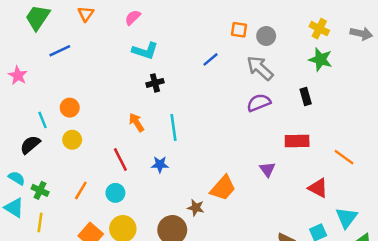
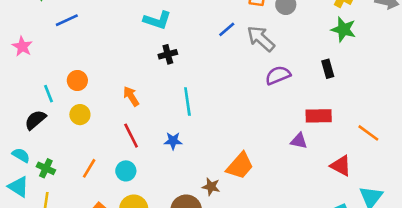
gray arrow: (260, 68) -> (261, 39), moved
orange arrow: (136, 122) -> (131, 96), moved
purple triangle: (267, 169) -> (299, 141), moved, turned -42

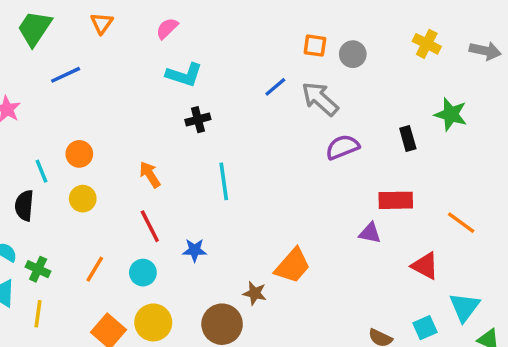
green star: (343, 29) -> (451, 114), moved
black semicircle: (35, 120) -> (24, 206), turned -45
blue star: (173, 141) -> (195, 250), moved

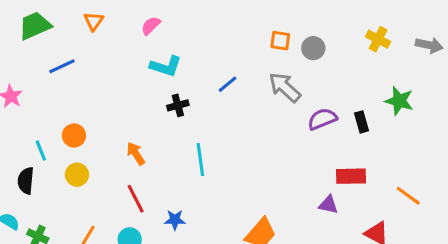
green trapezoid: (35, 28) -> (35, 26), turned 32
blue line: (275, 87) -> (228, 84), moved
purple semicircle: (342, 147) -> (322, 119), moved

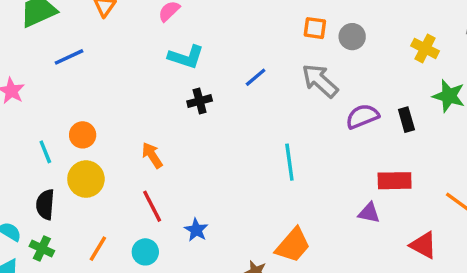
yellow cross: (378, 39) -> (425, 48), moved
cyan line: (200, 160) -> (289, 162), moved
yellow circle: (77, 175) -> (86, 179), size x1.4
black semicircle: (26, 181) -> (45, 204), moved
blue star: (175, 220) -> (196, 230), turned 30

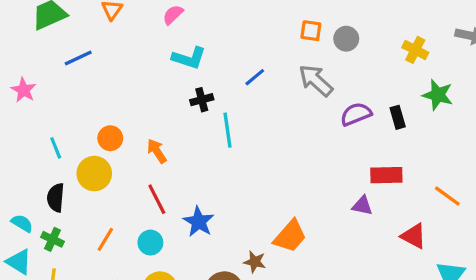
orange circle: (83, 135) -> (110, 138), moved
cyan line: (289, 162) -> (227, 130), moved
blue star: (196, 230) -> (199, 222), size x1.4

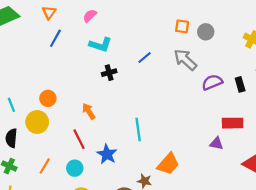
blue line: (78, 58) -> (55, 38), moved, turned -36
cyan line: (227, 130) -> (138, 130), moved
orange arrow: (157, 151) -> (89, 111), moved

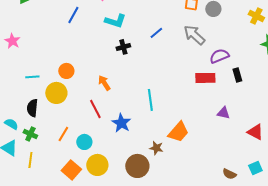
black rectangle: (240, 84) -> (237, 75), moved
cyan line: (11, 105) -> (32, 77), turned -72
red rectangle: (233, 123) -> (205, 78), moved
cyan circle: (75, 168) -> (84, 142), moved

